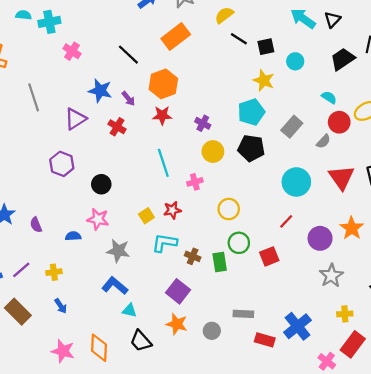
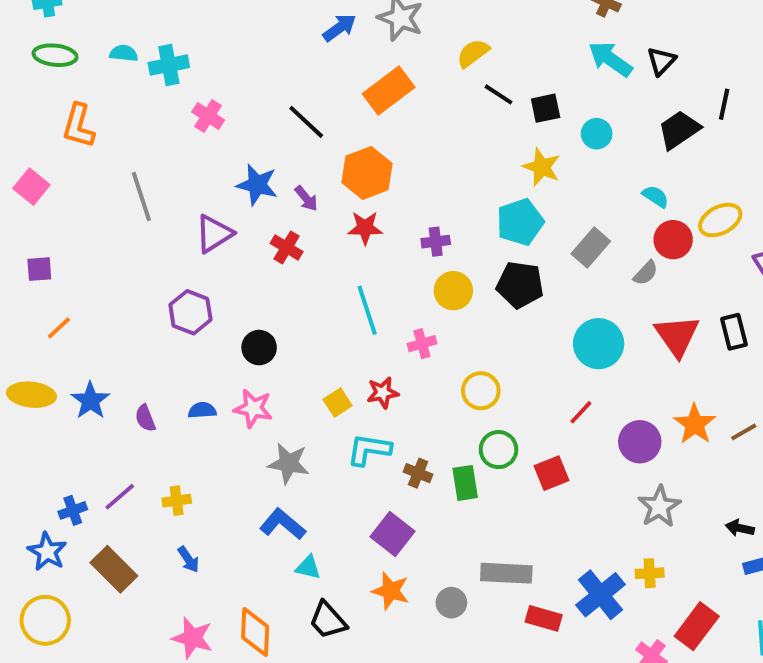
purple cross: (203, 123) -> (436, 242), turned -35
blue semicircle: (73, 236) -> (202, 410), moved
gray rectangle: (243, 314) -> (506, 573), size x1.4
yellow cross: (345, 314) -> (650, 573), moved

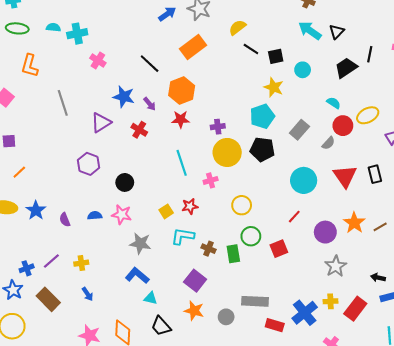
yellow circle: (453, 291) -> (227, 152), size x1.4
red rectangle: (697, 626) -> (355, 309), moved

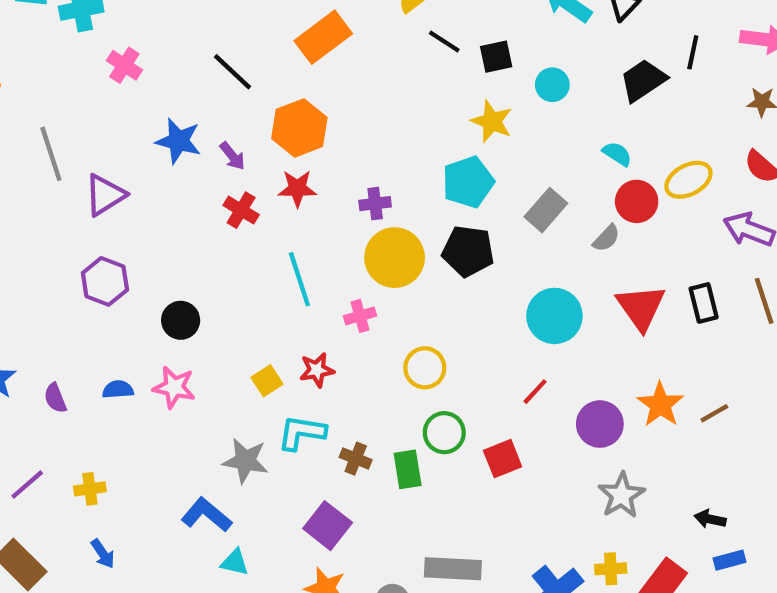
purple triangle: (101, 123) -> (105, 195), moved
red cross: (139, 130) -> (241, 210), moved
gray star: (140, 243) -> (245, 461), moved

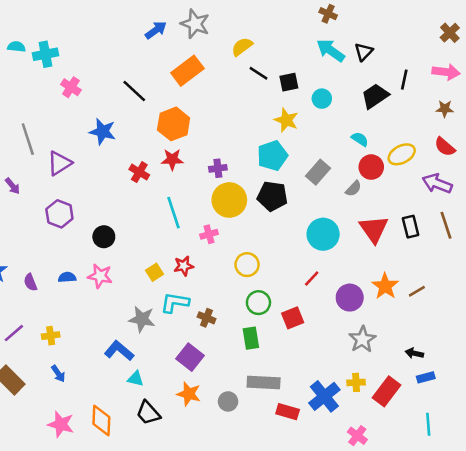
purple arrow: (232, 156) -> (13, 186), moved
green rectangle: (408, 469) -> (251, 338), moved

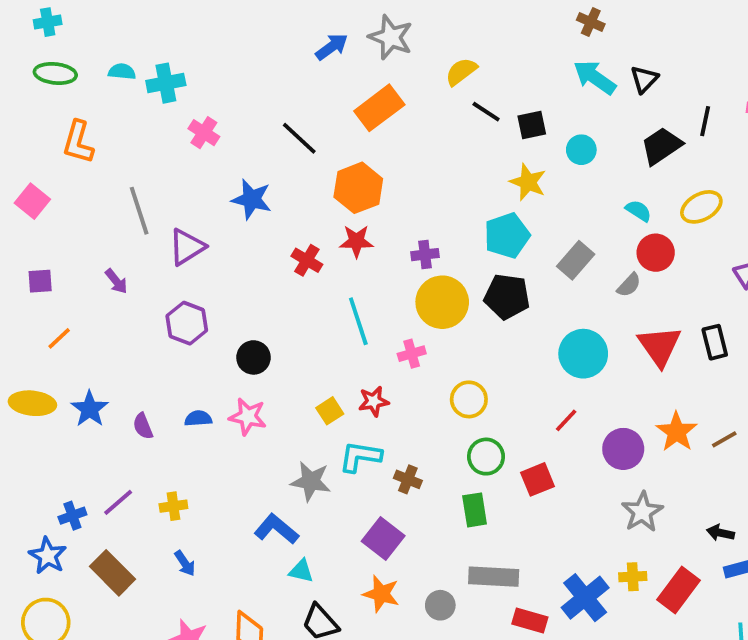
yellow ellipse: (402, 154) -> (701, 207), moved

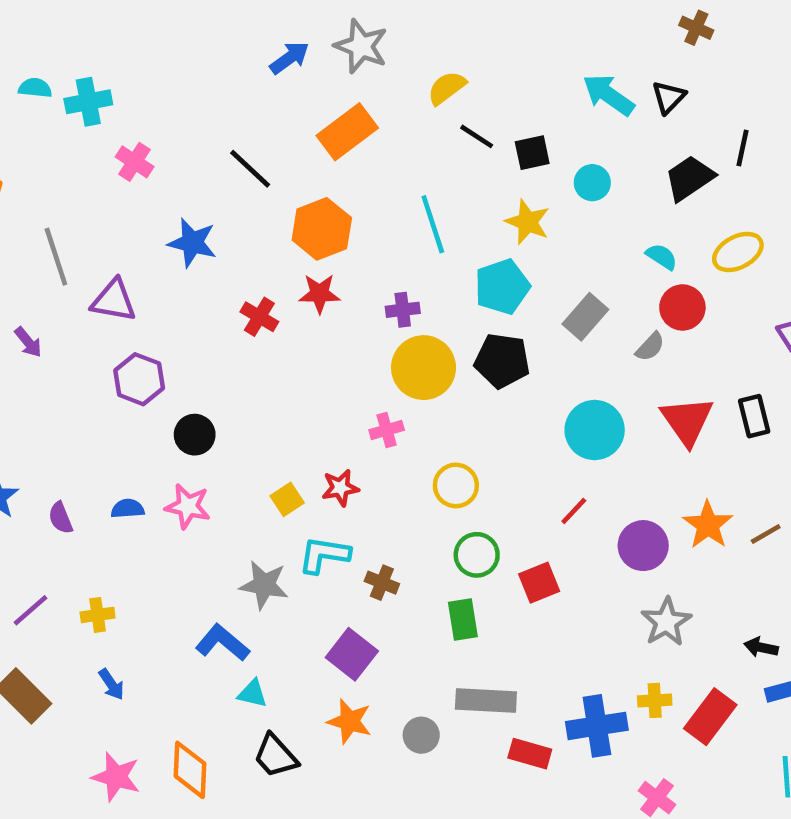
brown cross: (591, 22) -> (696, 28), moved
purple triangle: (187, 247) -> (114, 301), turned 42
cyan line: (358, 321) -> (433, 224), moved
purple hexagon: (187, 323) -> (139, 379), moved
blue cross: (585, 598) -> (597, 726), turned 30

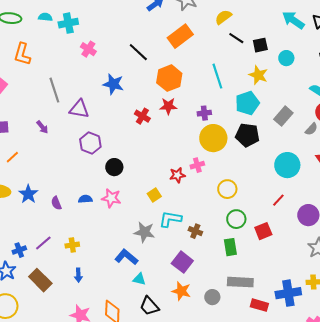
red star: (340, 488) -> (177, 175), moved
blue arrow: (111, 684) -> (78, 275), turned 32

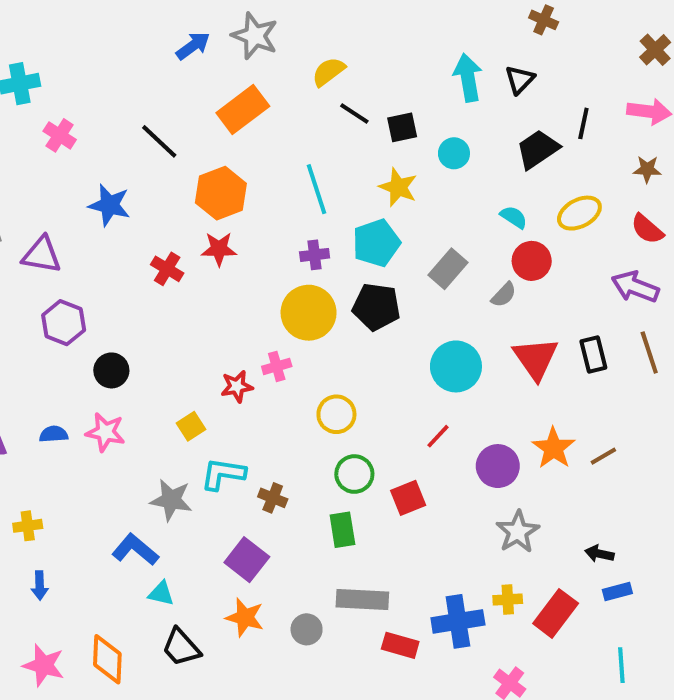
cyan arrow: (293, 20) -> (468, 78), turned 45
purple cross: (204, 113) -> (315, 255), moved

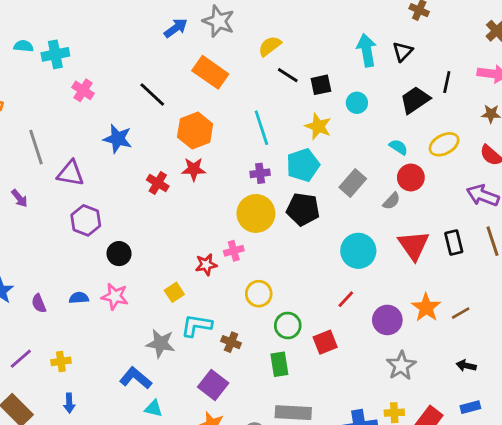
orange rectangle: (243, 110) -> (210, 72), turned 72
yellow circle: (336, 414) -> (259, 294), moved
black arrow: (599, 554) -> (466, 366), moved

